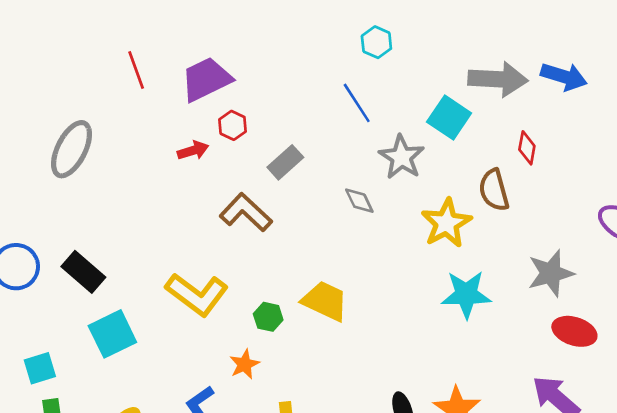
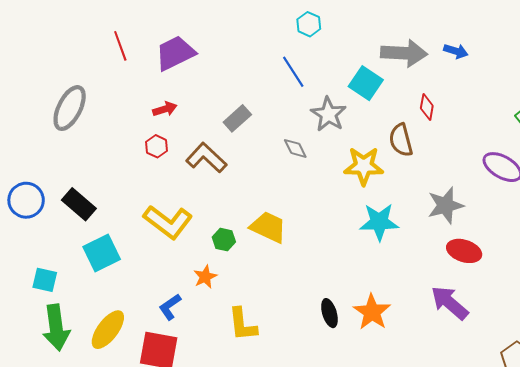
blue arrow: (564, 77) -> (456, 51), size x0.7
red hexagon: (233, 125) -> (157, 146), moved
yellow star: (446, 223) -> (364, 166), turned 30
cyan square: (40, 368) -> (45, 280), turned 30

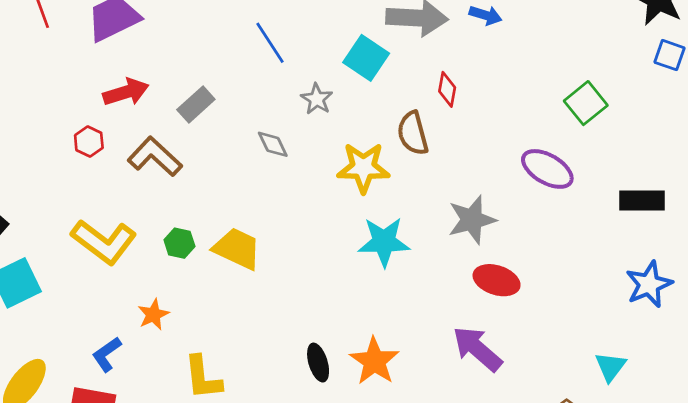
red arrow: (165, 109) -> (126, 92), moved, size x1.4
gray star: (328, 114) -> (317, 99), size x0.7
green hexagon: (224, 240) -> (179, 243), moved

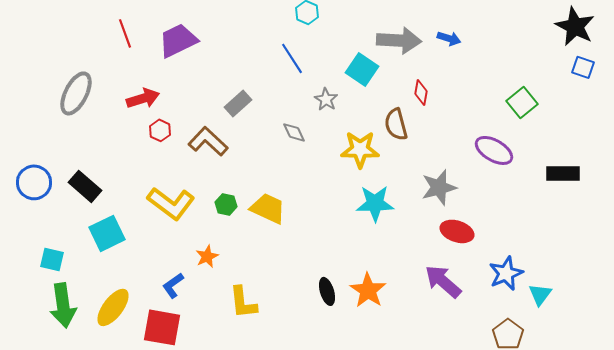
red arrow: (126, 92) -> (143, 98), moved
blue star: (649, 284) -> (506, 273), moved

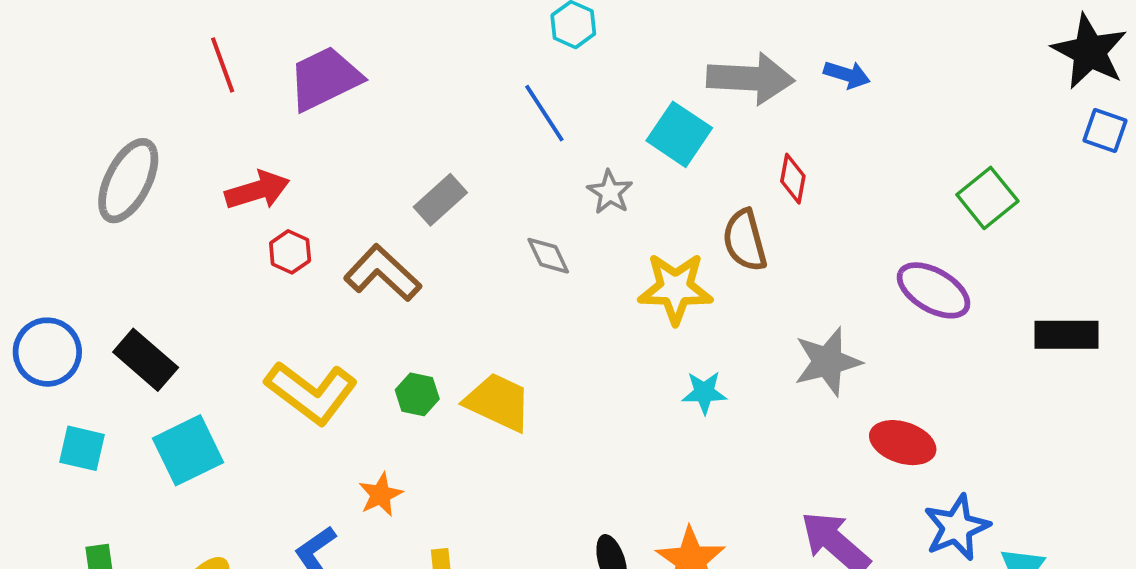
cyan star: (375, 203) -> (704, 392), size x0.6
red ellipse: (457, 231) -> (903, 443), moved
cyan square: (52, 259) -> (82, 448), moved

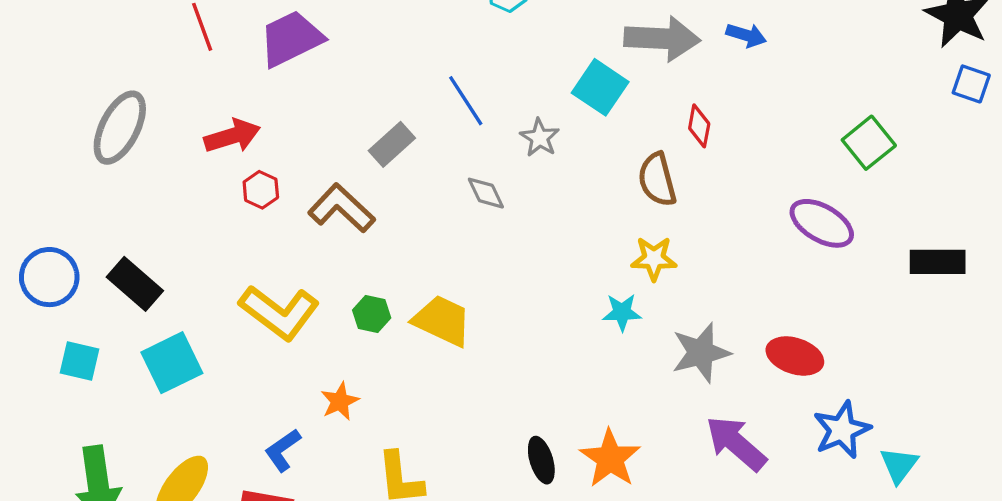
blue line: (544, 113) -> (466, 101), moved
yellow star: (675, 288) -> (654, 259), moved, size x0.7
gray star: (828, 362) -> (701, 353), moved

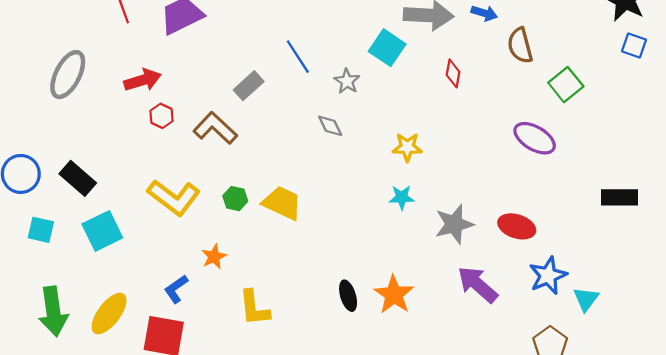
brown semicircle: (657, 180) -> (520, 45), moved
gray diamond: (486, 193) -> (330, 126), moved
yellow star: (654, 259) -> (407, 147), moved
black rectangle: (938, 262) -> (619, 197), moved

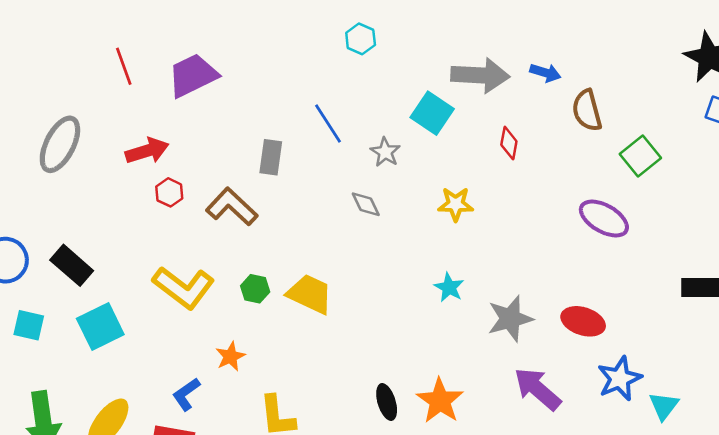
gray rectangle: (249, 86) -> (271, 157), turned -40
yellow star: (407, 147) -> (456, 204), moved
cyan star: (402, 197) -> (449, 287), turned 30

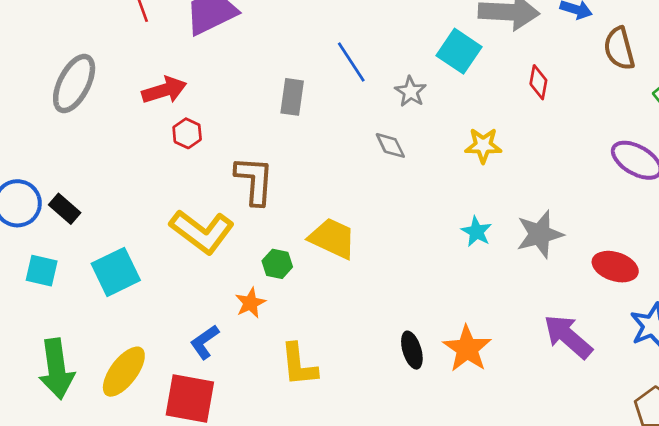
brown L-shape: (232, 207) -> (254, 180), moved, turned 51
black rectangle: (72, 265) -> (65, 209), moved, size x0.7
green hexagon: (255, 289) -> (277, 264), moved
gray star: (510, 319) -> (540, 234), moved

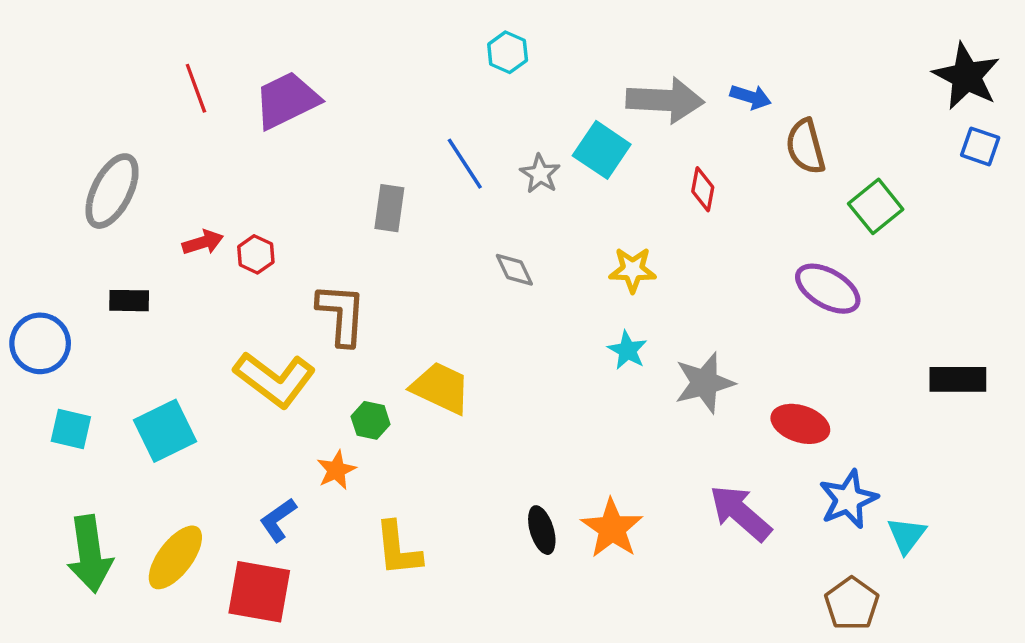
red arrow: (164, 90) -> (203, 242), moved, size x0.7
gray star: (411, 92) -> (540, 174), moved
black rectangle: (65, 209) -> (129, 301), moved, turned -40
cyan star: (477, 232) -> (627, 350), moved

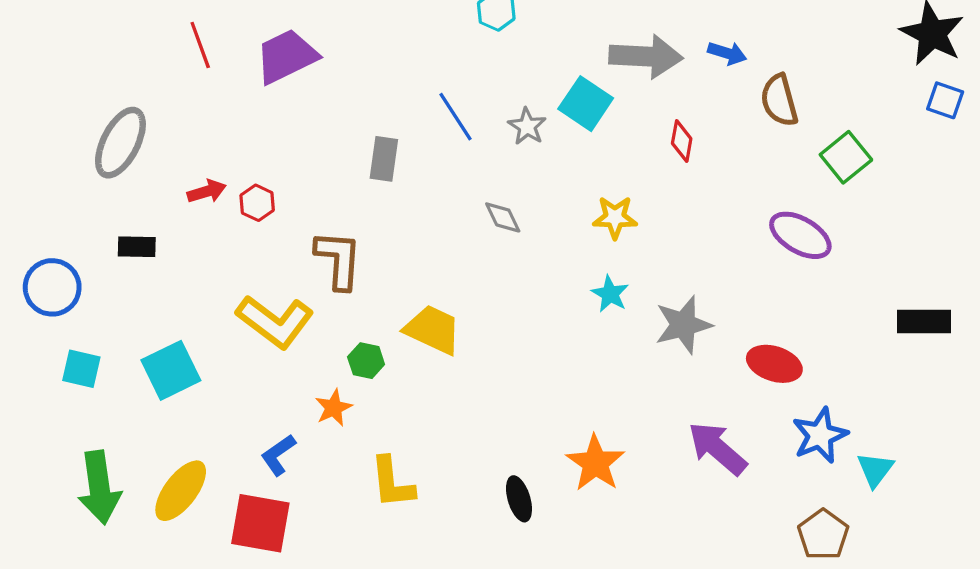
black ellipse: (542, 530) -> (519, 499), moved

